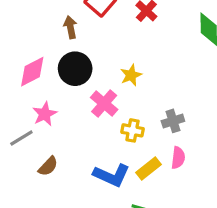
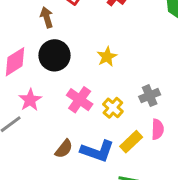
pink cross: (104, 104) -> (80, 100), moved
yellow cross: (132, 130) -> (113, 108), turned 36
brown semicircle: (48, 166) -> (64, 149), moved

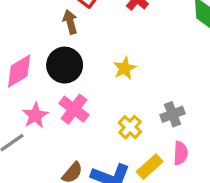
brown arrow: (47, 17) -> (70, 22), moved
pink cross: (80, 100) -> (74, 109), moved

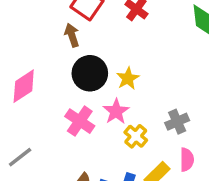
black circle: (65, 65) -> (90, 73), moved
pink star: (35, 115) -> (116, 111), moved

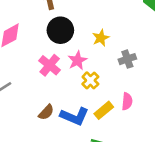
yellow star: (128, 78) -> (101, 38), moved
gray cross: (177, 122) -> (127, 59), moved

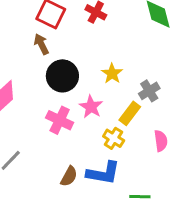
yellow cross: (90, 80) -> (114, 138), moved
yellow rectangle: (104, 110) -> (130, 113), moved

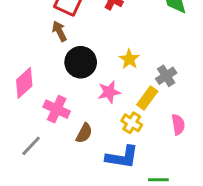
pink star: (91, 107) -> (109, 92), turned 30
pink cross: (60, 120) -> (57, 109), moved
brown semicircle: (69, 176) -> (84, 133), moved

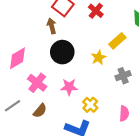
pink star: (109, 92) -> (69, 87), moved
yellow rectangle: (147, 98) -> (117, 41), moved
brown semicircle: (84, 133) -> (40, 111), moved

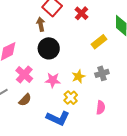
yellow star: (99, 58) -> (78, 76), moved

